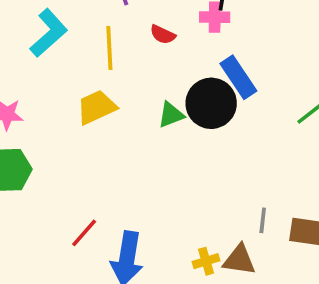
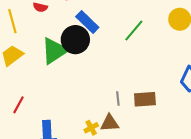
green triangle: (171, 115) -> (54, 51), size x1.8
red line: (84, 233) -> (18, 105), moved

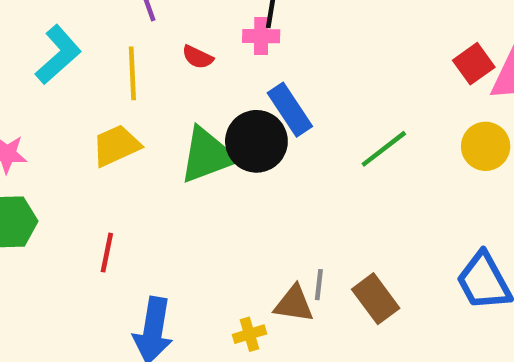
brown rectangle: (145, 99) -> (376, 299), turned 45
red line: (18, 105) -> (107, 253), turned -30
brown triangle: (110, 123) -> (294, 304), moved

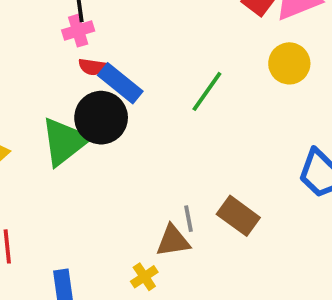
red semicircle: (198, 57) -> (92, 67), moved

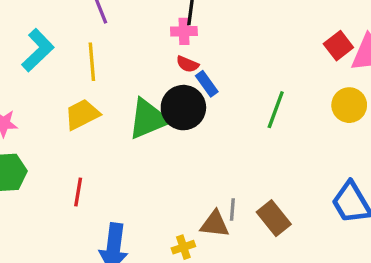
blue rectangle: (120, 83) -> (207, 84), size x0.7
green line: (207, 91) -> (276, 110), turned -30

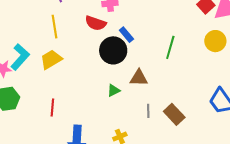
cyan L-shape: (38, 50) -> (20, 57), moved
red semicircle: (187, 64) -> (96, 23), moved, size x1.5
green triangle: (148, 119) -> (114, 90), moved, size x0.5
brown triangle: (215, 224) -> (139, 78), moved

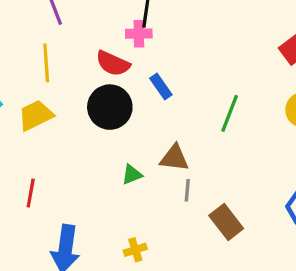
black circle: (113, 50) -> (110, 107), moved
gray line: (148, 111) -> (187, 190), moved

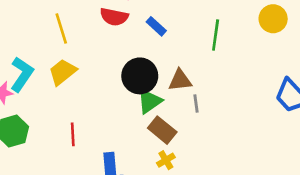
black circle: (110, 107) -> (140, 76), moved
green triangle: (132, 175) -> (149, 101), size x1.5
brown rectangle: (226, 222) -> (162, 130), moved

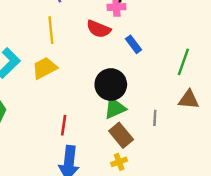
brown triangle: (180, 80) -> (189, 100), moved
red line: (73, 134) -> (64, 125), moved

